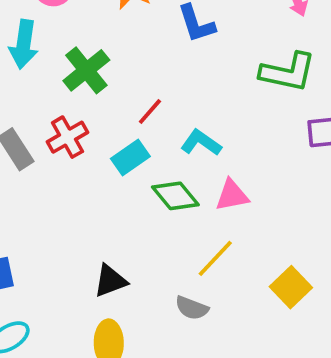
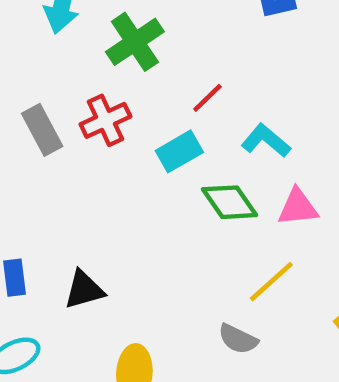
black triangle: (110, 281) -> (84, 290), moved

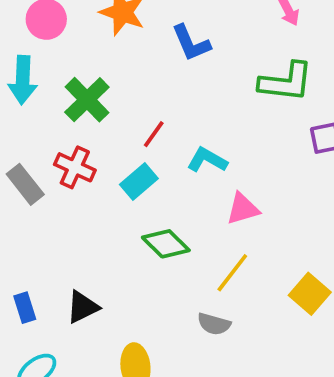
red cross: (105, 120) -> (75, 167), turned -30
green diamond: (230, 202) -> (166, 244), moved

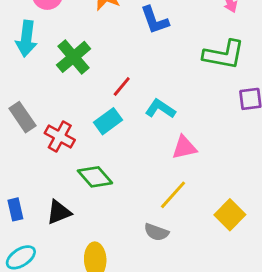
red cross: (75, 167) -> (60, 136), moved
green diamond: (166, 244) -> (95, 177), moved

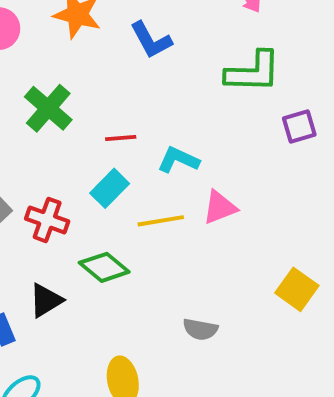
red line: (122, 87) -> (121, 138), turned 55
yellow line: (173, 195) -> (161, 221), moved, turned 48
black triangle: (59, 212) -> (46, 300), moved

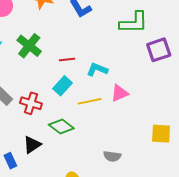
purple square: (299, 127) -> (159, 50), size x1.4
yellow square: (297, 289) -> (161, 134), turned -30

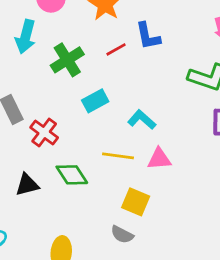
red line: (67, 60) -> (116, 49), moved, turned -42
cyan rectangle: (62, 86) -> (95, 101), moved
yellow square: (161, 134) -> (136, 202), moved

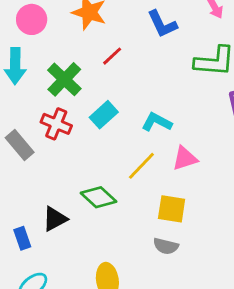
blue L-shape: (148, 36) -> (162, 24), moved
red cross: (44, 133) -> (56, 124), moved
yellow line: (118, 156) -> (141, 166), turned -40

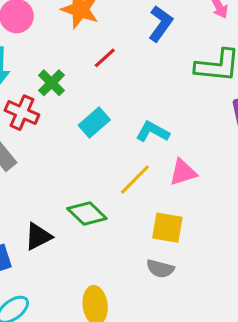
blue L-shape: (162, 24) -> (161, 24), turned -120
green cross: (64, 79) -> (51, 83), size x0.7
red cross: (56, 124) -> (22, 113), moved

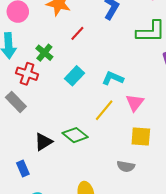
pink triangle: (183, 172) -> (135, 103), turned -30
yellow square: (167, 228) -> (141, 137), moved
black triangle: (38, 236) -> (43, 142), moved

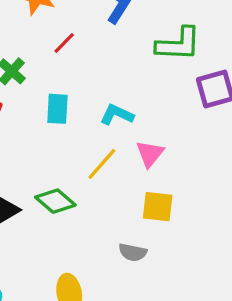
cyan rectangle: (74, 76) -> (57, 109), turned -42

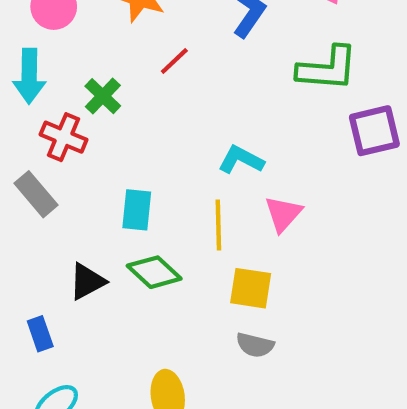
cyan rectangle: (57, 109) -> (137, 210), moved
yellow line: (102, 164) -> (218, 225), turned -45
yellow square: (158, 207) -> (251, 288), moved

